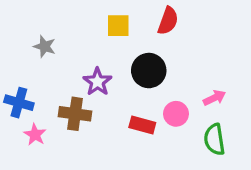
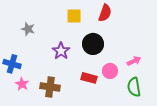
brown cross: (75, 114) -> (50, 87), moved

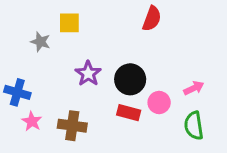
yellow square: (74, 16) -> (69, 23), moved
black circle: (93, 44) -> (130, 79), moved

